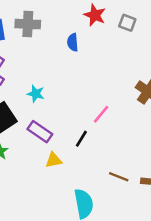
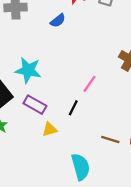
blue semicircle: (73, 42) -> (58, 21), turned -119
cyan star: (36, 94) -> (28, 70), size x1.6

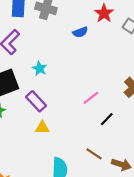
cyan star: (28, 70) -> (40, 68), size x0.6
black line: (73, 108) -> (107, 119), moved

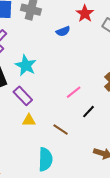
cyan star: (40, 68) -> (26, 65), size x1.5
brown line: (94, 154) -> (61, 129), moved

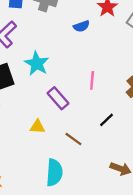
pink line: (74, 92) -> (92, 80), moved, turned -49
purple rectangle: (23, 96) -> (58, 98), moved

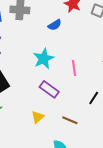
cyan star: (37, 64) -> (43, 59), moved, turned 30
yellow triangle: (37, 127) -> (38, 117), turned -32

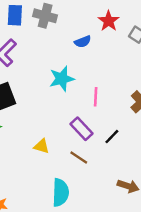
purple rectangle: (49, 89) -> (82, 129), moved
yellow triangle: (38, 117) -> (42, 146), turned 48

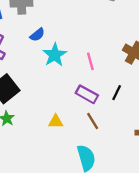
blue semicircle: (83, 42) -> (37, 35), moved
brown line: (79, 157) -> (93, 121), turned 42

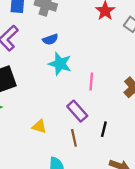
cyan star: (55, 55) -> (60, 64), turned 30
black line: (117, 93) -> (104, 129), moved, turned -32

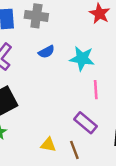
cyan star: (60, 64) -> (82, 58), moved
brown line: (74, 138) -> (74, 150), moved

